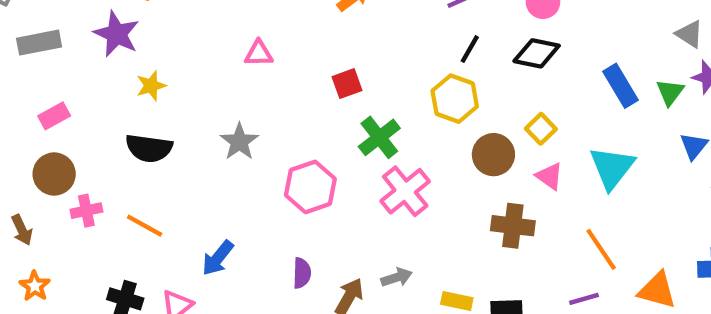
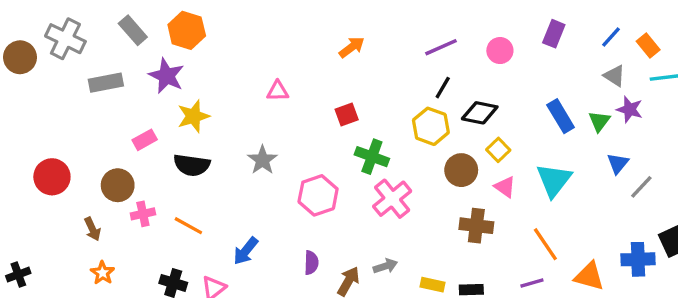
black diamond: (537, 53) -> (480, 113), moved
yellow star: (151, 86) -> (193, 116), size x1.4
pink rectangle: (54, 116) -> (145, 140), moved
green cross: (379, 137) -> (372, 157), turned -32

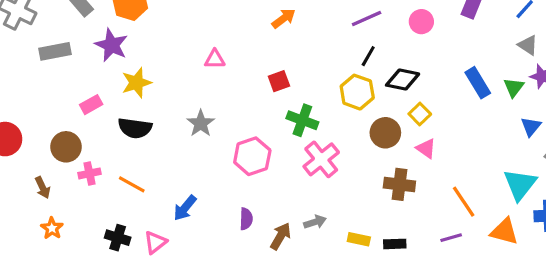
cyan triangle: (554, 180) -> (520, 184), moved

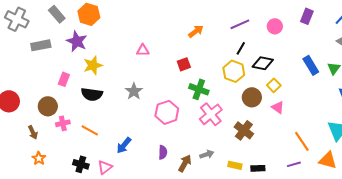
orange arrow: (284, 18) -> (196, 31), moved
pink rectangle: (91, 105) -> (64, 79), turned -40
brown cross: (399, 184) -> (244, 130), moved, turned 30

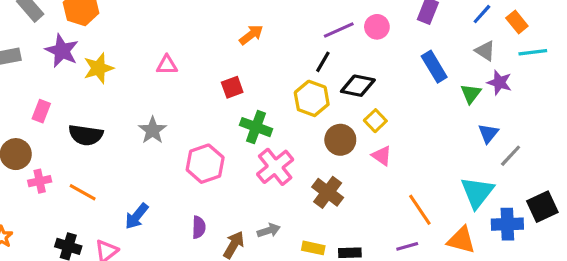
purple line: (240, 24) -> (339, 30), moved
yellow star: (93, 65) -> (98, 68), moved
blue rectangle: (311, 65) -> (434, 67), moved

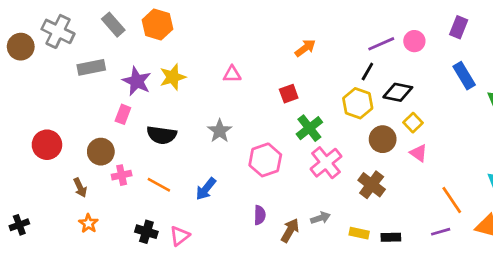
purple star: (62, 51) -> (137, 81), moved
green cross: (256, 127) -> (309, 128), turned 32
blue arrow: (137, 216) -> (206, 189), moved

